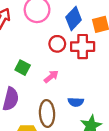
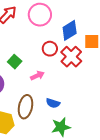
red cross: (83, 47) -> (71, 57), turned 30

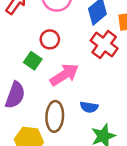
red circle: (50, 49) -> (50, 39), moved
pink arrow: (37, 76) -> (64, 75), size x1.6

